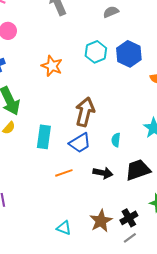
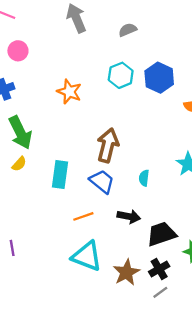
gray semicircle: (111, 12) -> (128, 30), moved
blue trapezoid: (80, 143) -> (102, 181), turned -110
black trapezoid: (138, 170) -> (161, 234), moved
cyan triangle: (64, 228) -> (87, 256), moved, size x1.8

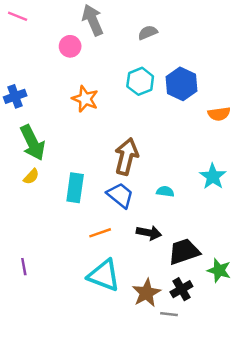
pink circle: (18, 51) -> (70, 46), moved
cyan semicircle: (144, 178) -> (165, 192), turned 91
gray line: (160, 292) -> (169, 314), moved, turned 42

